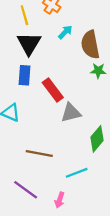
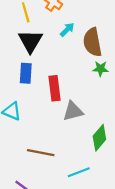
red rectangle: (53, 90) -> (55, 88), turned 30

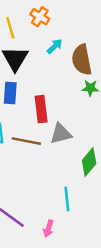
brown line: (41, 153) -> (26, 141), moved
cyan line: (79, 172) -> (67, 199), turned -75

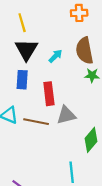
orange cross: (40, 17) -> (79, 13), moved, turned -35
cyan arrow: (55, 46) -> (55, 56), moved

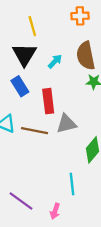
yellow line: (22, 23) -> (32, 26), moved
blue rectangle: (22, 80) -> (20, 86), turned -36

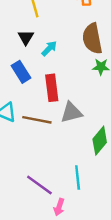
black triangle: (24, 55) -> (26, 37), size x0.6
cyan arrow: (55, 61) -> (49, 48), moved
purple line: (21, 201) -> (39, 185), moved

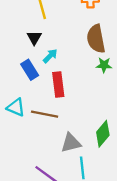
cyan arrow: (49, 48) -> (50, 56), moved
gray triangle: (71, 112) -> (71, 143), moved

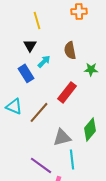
brown semicircle: (96, 39) -> (70, 50), moved, size x0.7
red rectangle: (58, 85) -> (67, 92), moved, turned 45
brown line: (45, 114) -> (39, 112), turned -60

